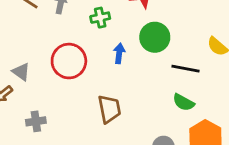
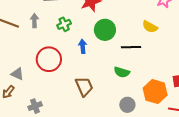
green semicircle: (184, 102) -> (122, 72), moved

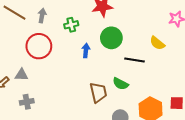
red circle: (49, 59) -> (39, 46), moved
gray triangle: (17, 74) -> (21, 75), moved, turned -32
brown trapezoid: (84, 86) -> (98, 92), moved

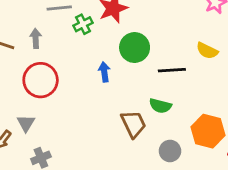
green cross: (71, 25) -> (83, 24), moved
yellow semicircle: (157, 43) -> (207, 51), moved
gray triangle: (21, 75) -> (26, 123), turned -48

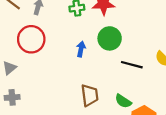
green semicircle: (160, 106) -> (123, 101), moved

